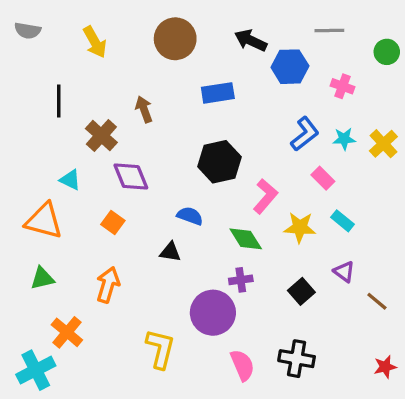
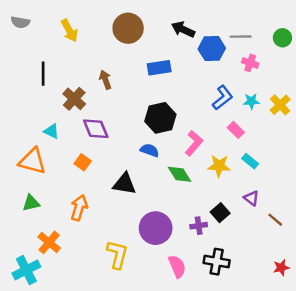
gray line: (329, 31) -> (241, 37), moved
blue semicircle: (190, 216) -> (150, 150), moved
black triangle: (170, 252) -> (124, 184), size x1.5
purple cross: (241, 280) -> (199, 226), moved

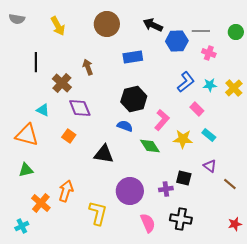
orange arrow: (79, 208) -> (66, 191), moved
black square: (220, 213) -> (184, 178), turned -35
cyan cross: (26, 270) -> (22, 226), size x0.6

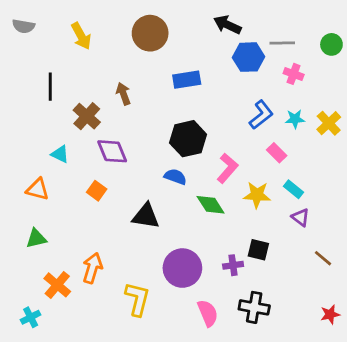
black arrow: (153, 25) -> (227, 25), moved
orange triangle: (27, 135) -> (38, 189), size x0.7
purple triangle: (210, 166) -> (301, 217), moved

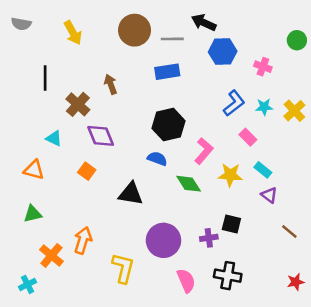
gray line: (282, 43) -> (172, 39), moved

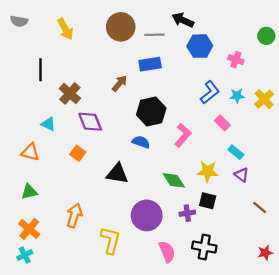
brown arrow: (111, 84) -> (120, 83), moved, turned 60
yellow star: (230, 175) -> (208, 171), moved
green diamond: (189, 184) -> (174, 180), moved
orange cross: (51, 255) -> (29, 229), moved

